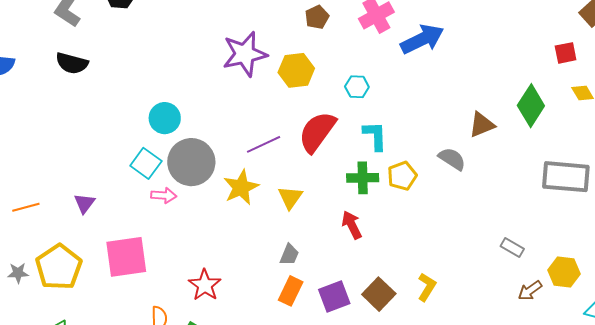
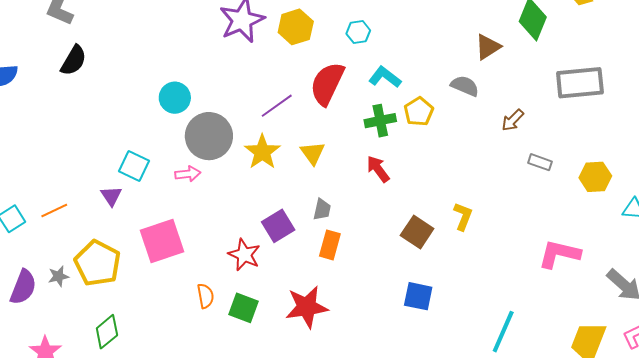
black semicircle: (72, 63) -> (74, 60), turned -64
cyan L-shape: (375, 136) -> (385, 77), turned -40
cyan square: (146, 163) -> (134, 166), moved
brown arrow: (530, 291) -> (513, 120), moved
purple square: (334, 296) -> (278, 226), moved

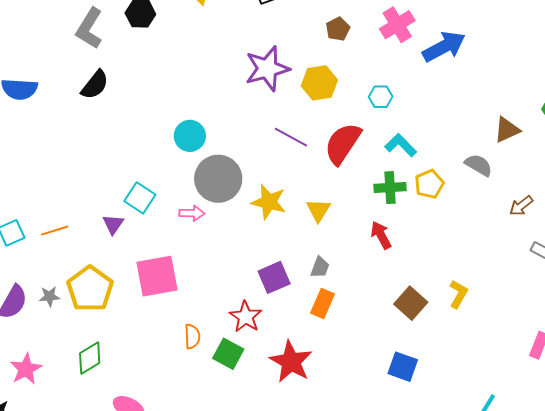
purple line: (277, 106) -> (291, 137), moved, turned 56
yellow star: (262, 152) -> (269, 202), turned -30
red star: (244, 255) -> (246, 317), moved
red star: (307, 307) -> (291, 362), turned 30

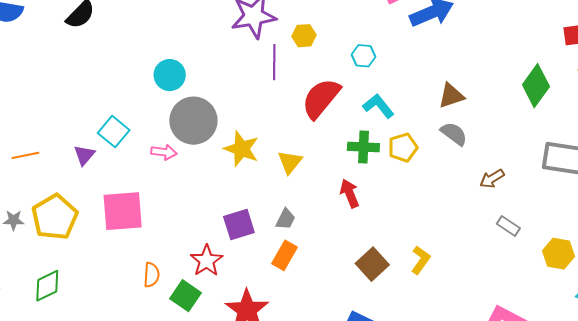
yellow hexagon: (319, 83) -> (304, 36), size x0.7
brown triangle: (507, 130) -> (451, 96), moved
purple line: (291, 137) -> (274, 62), moved, turned 56

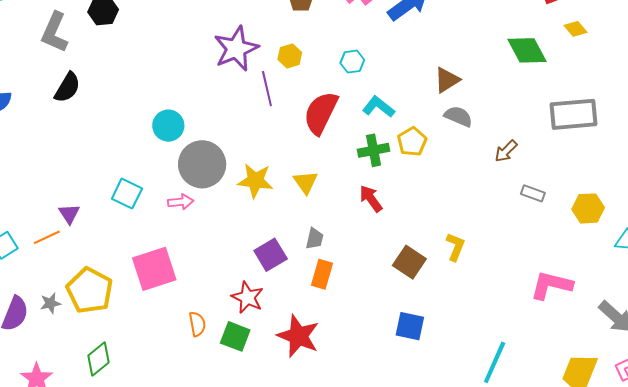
green diamond: (536, 86) -> (527, 50), turned -51
purple triangle: (84, 155) -> (69, 214), moved

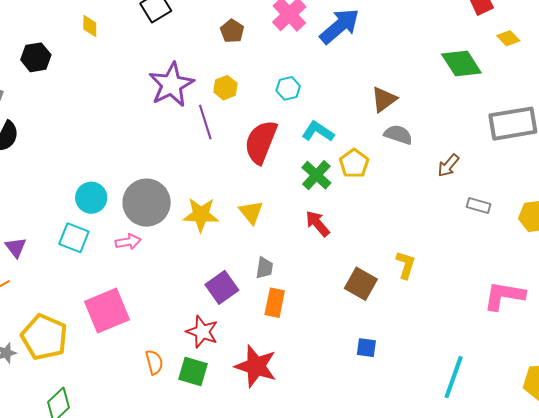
cyan circle: (168, 126) -> (91, 198), moved
green cross: (374, 150) -> (316, 175), turned -32
purple triangle: (69, 214) -> (16, 247), moved
blue square: (410, 326) -> (366, 348), size x0.7

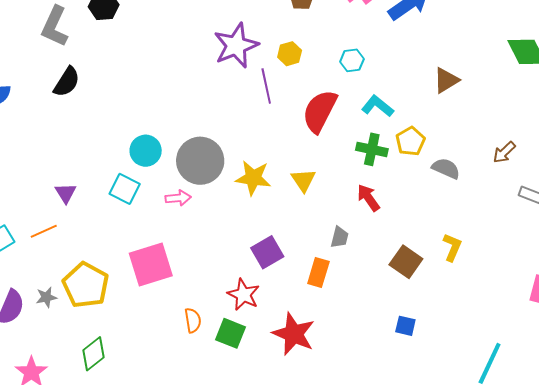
gray semicircle: (398, 135) -> (446, 168), moved
green cross: (316, 175) -> (372, 149), turned -36
gray trapezoid: (264, 268) -> (340, 237), moved

